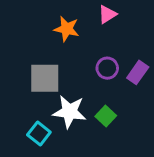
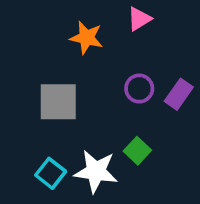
white star: (69, 112) -> (96, 171), moved

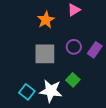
orange star: (86, 38) -> (46, 20), turned 30
gray square: (58, 102) -> (45, 54), moved

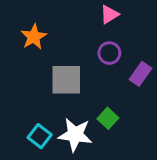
orange star: (46, 20) -> (34, 37), moved
purple circle: (74, 47) -> (109, 53), moved

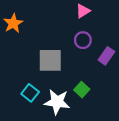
orange star: (34, 37) -> (13, 23), moved
cyan square: (40, 136) -> (30, 93), moved

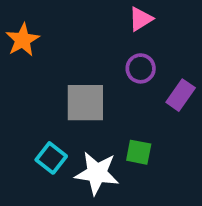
green square: (82, 90) -> (139, 152), turned -32

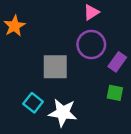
purple circle: (141, 68) -> (91, 45), size x1.5
green square: (139, 152) -> (115, 93), moved

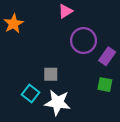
pink triangle: (91, 12) -> (65, 11), moved
gray square: (55, 67) -> (51, 74), moved, size x0.6

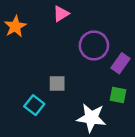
pink triangle: (65, 11) -> (61, 14), moved
white star: (58, 103) -> (91, 118), moved

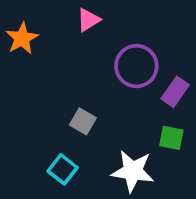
gray square: (57, 84) -> (83, 121), turned 30
cyan square: (34, 105) -> (63, 169), moved

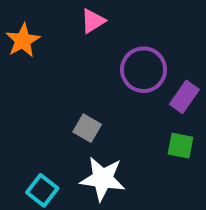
cyan square: (63, 169) -> (42, 190), moved
white star: (133, 171) -> (103, 179), moved

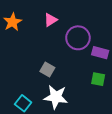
pink triangle: (93, 21) -> (51, 20), moved
purple rectangle: (184, 97) -> (100, 53), turned 70

